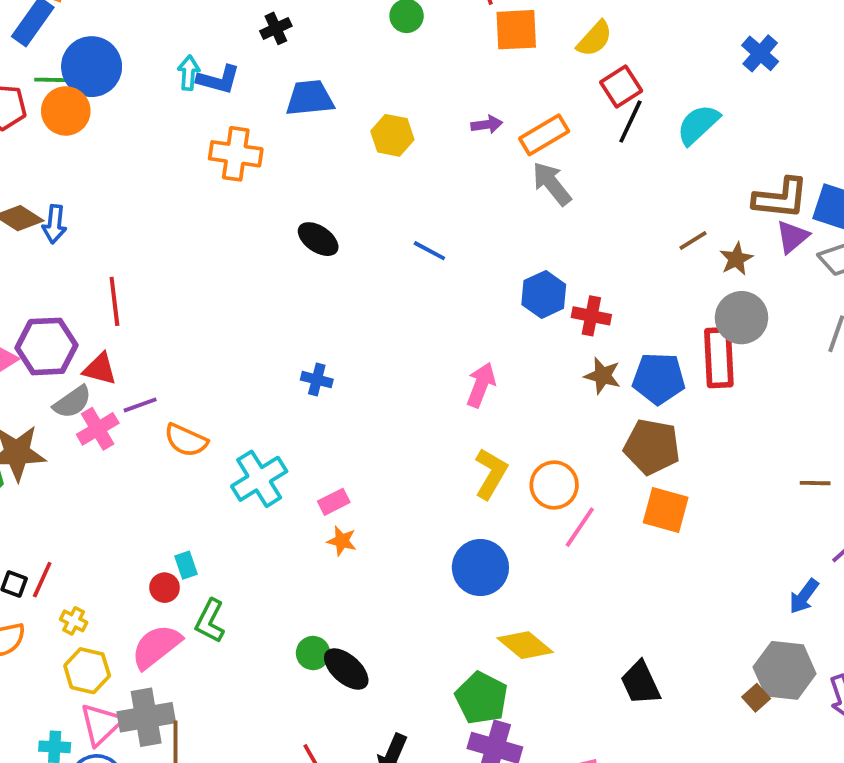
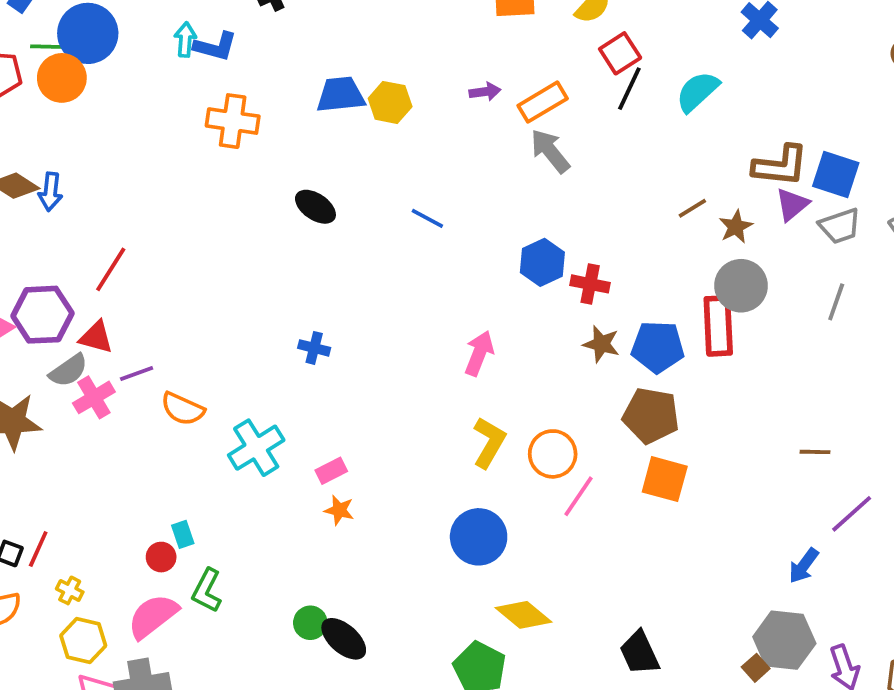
blue trapezoid: (310, 98) -> (341, 95), moved
red line: (114, 301) -> (111, 269), turned 39

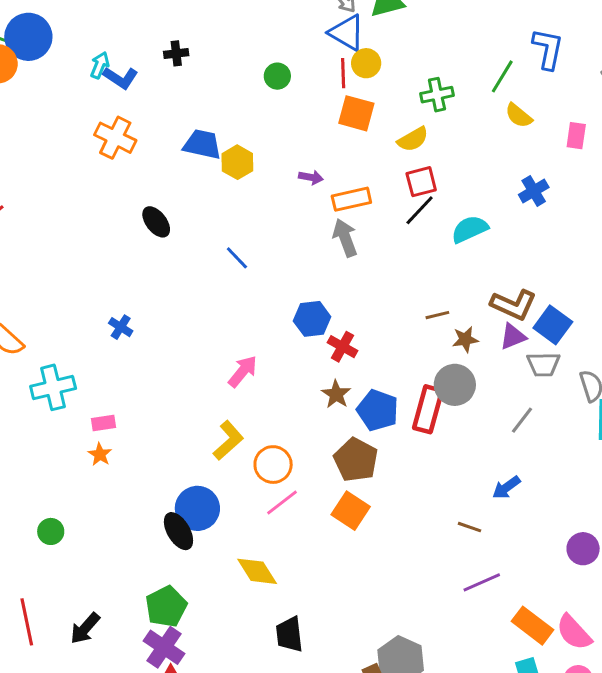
blue arrow: (804, 566) -> (506, 488), moved
yellow diamond: (523, 615) -> (257, 571), moved
black ellipse: (344, 639) -> (178, 531), moved

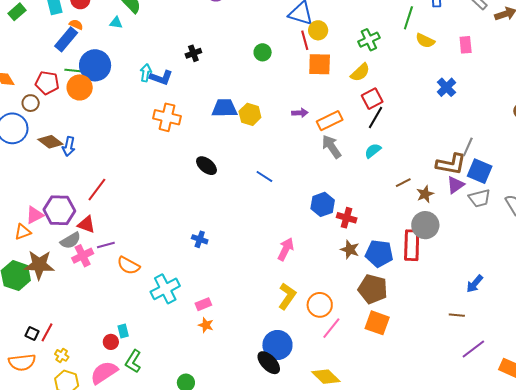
cyan semicircle: (470, 229) -> (373, 151), moved, size x0.7
gray line: (522, 420) -> (468, 147), moved

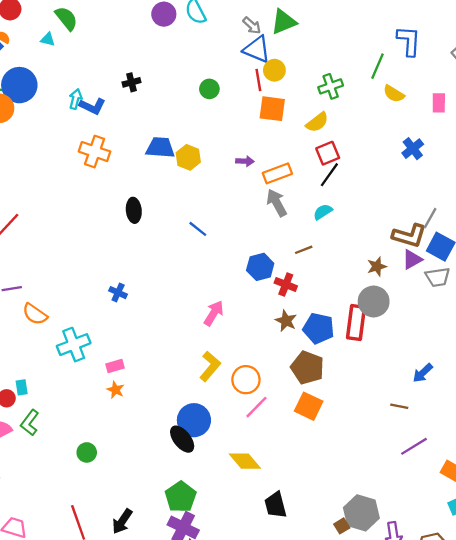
black ellipse: (206, 166) -> (134, 210), turned 40
brown line: (403, 183) -> (304, 250), moved

